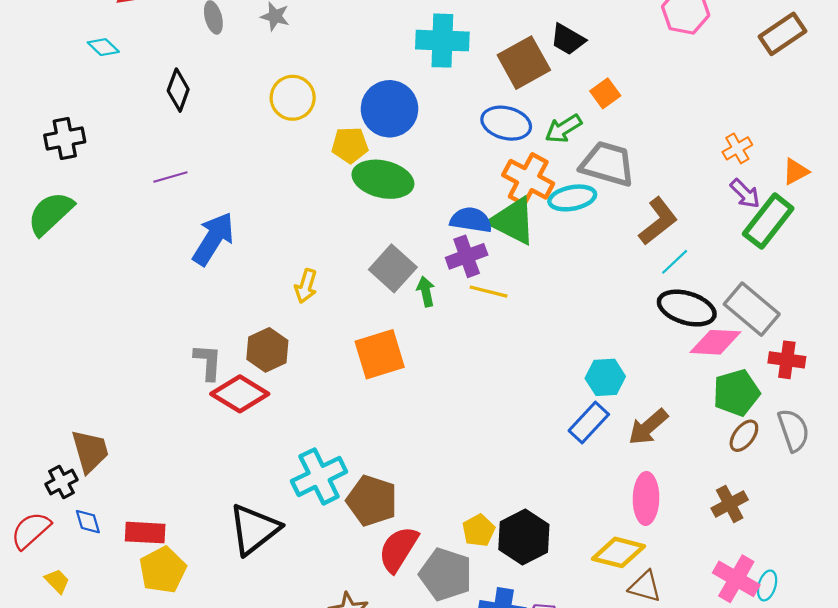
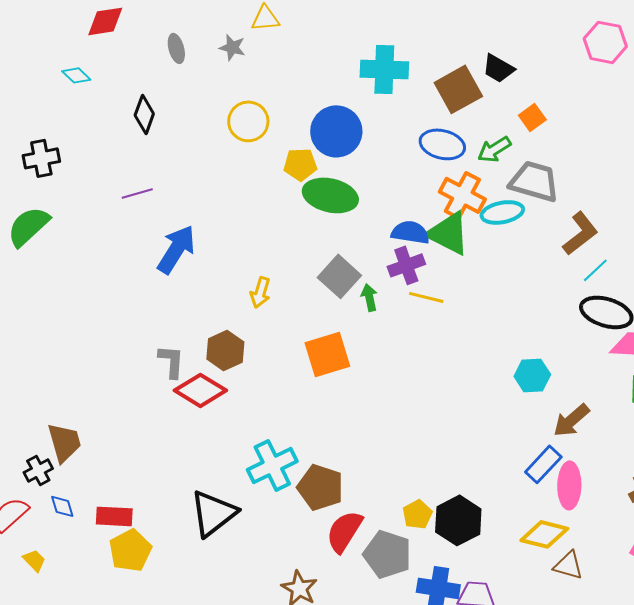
blue rectangle: (589, 423) -> (543, 464), moved

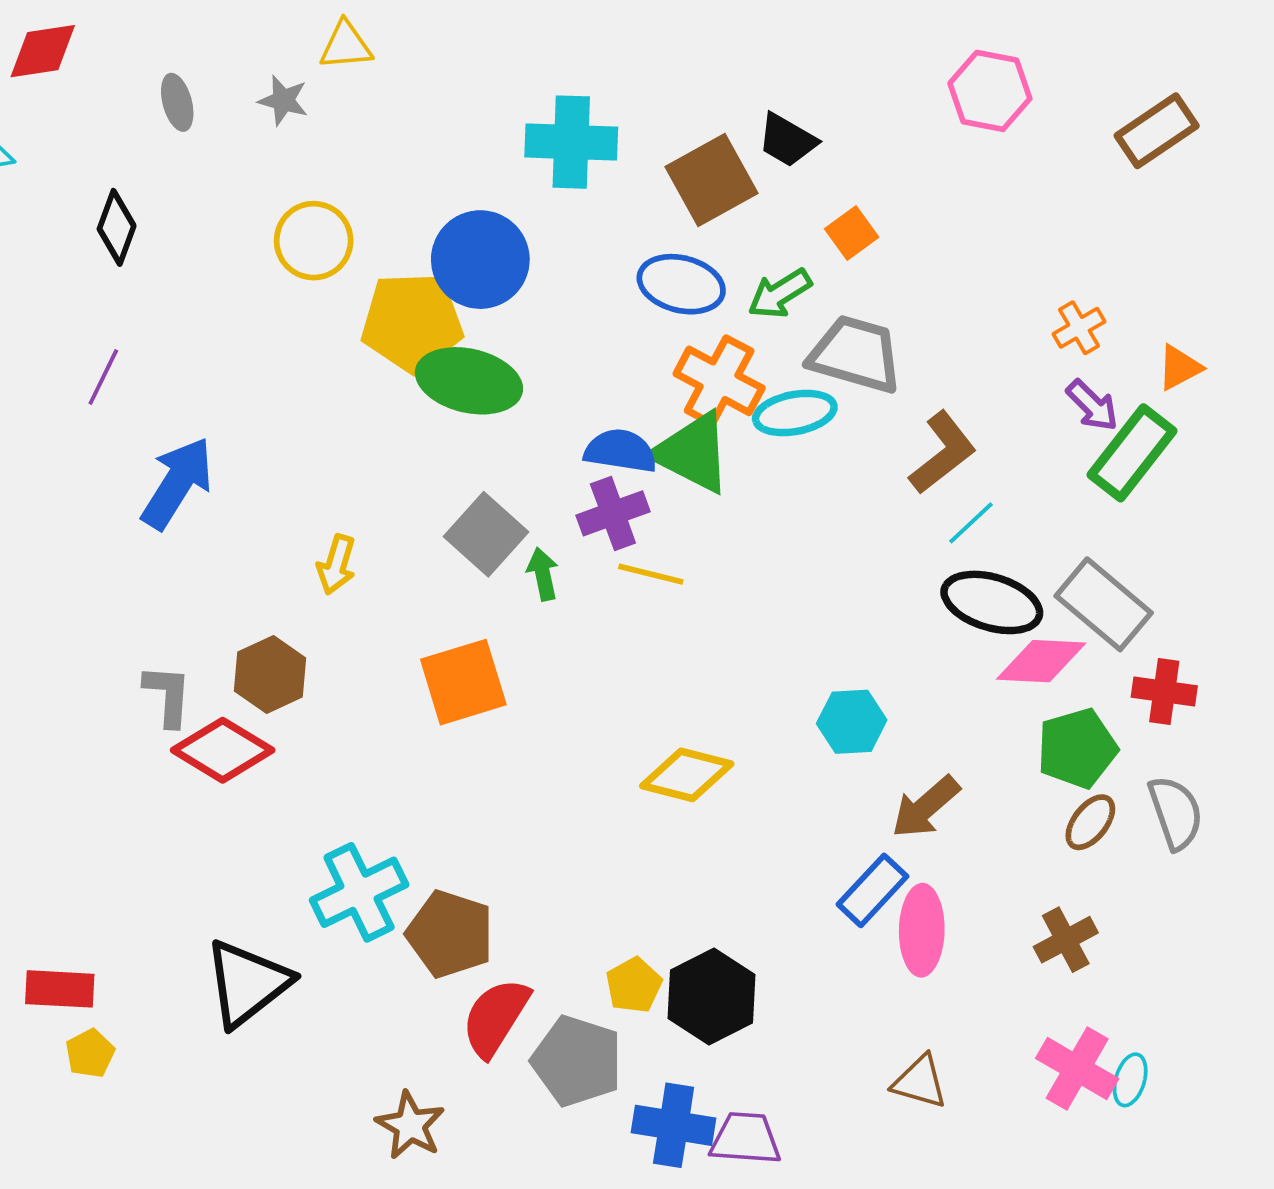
yellow pentagon: (300, 164) -> (412, 322), size x1.6
purple line: (137, 193) -> (103, 377), turned -48
yellow diamond: (544, 534) -> (687, 775), moved
yellow pentagon: (130, 550) -> (90, 1053), size x0.6

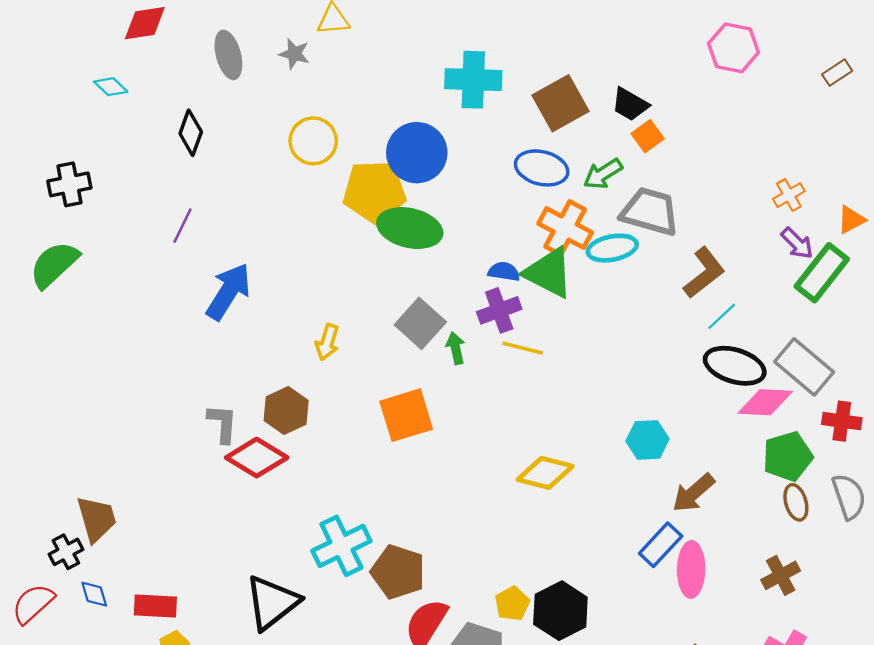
gray ellipse: (177, 102) -> (228, 55), size x1.4
brown rectangle: (1157, 131) -> (837, 73), size x0.6
black trapezoid: (787, 140) -> (630, 104), moved
blue semicircle: (621, 451) -> (504, 272), size x0.7
brown ellipse: (1090, 822) -> (796, 502), turned -54

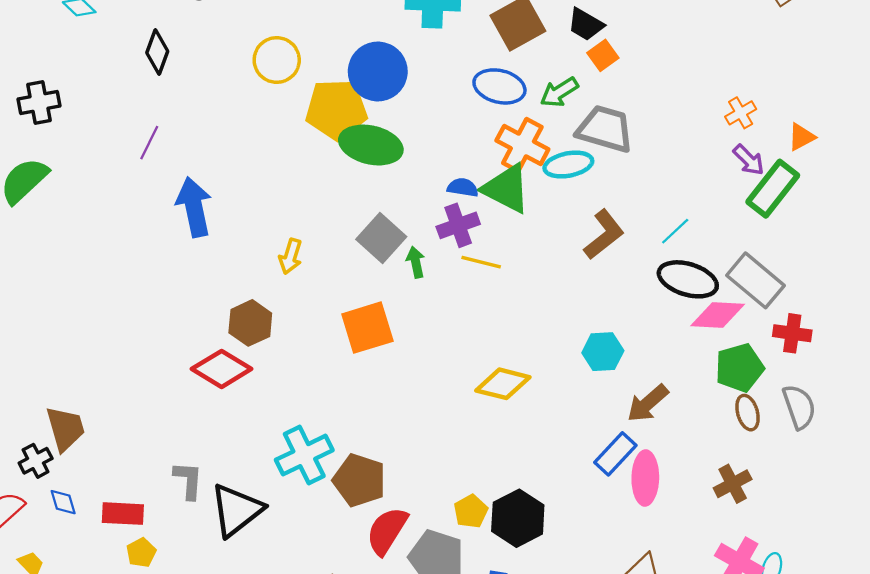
brown L-shape: (704, 273) -> (604, 235), moved
blue arrow: (228, 292) -> (194, 207), turned -44
gray L-shape: (223, 423) -> (188, 480), moved

